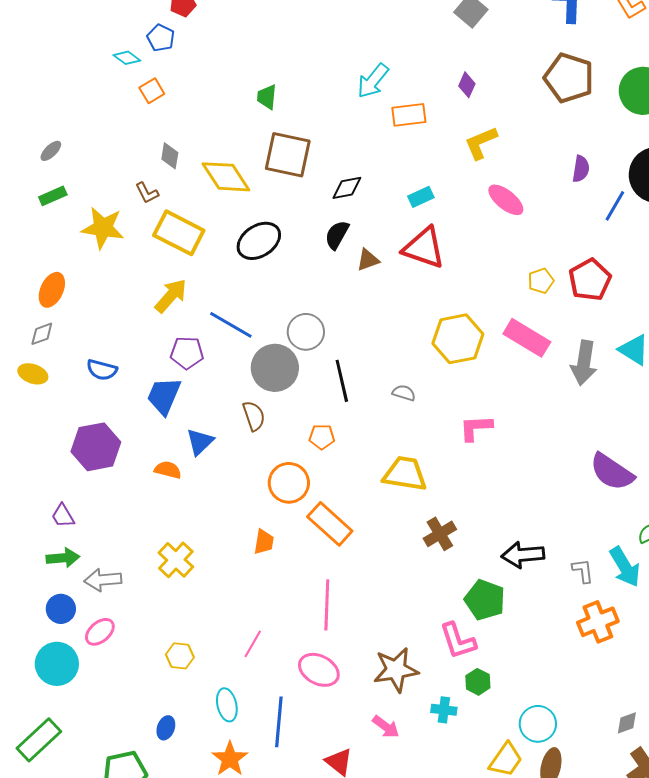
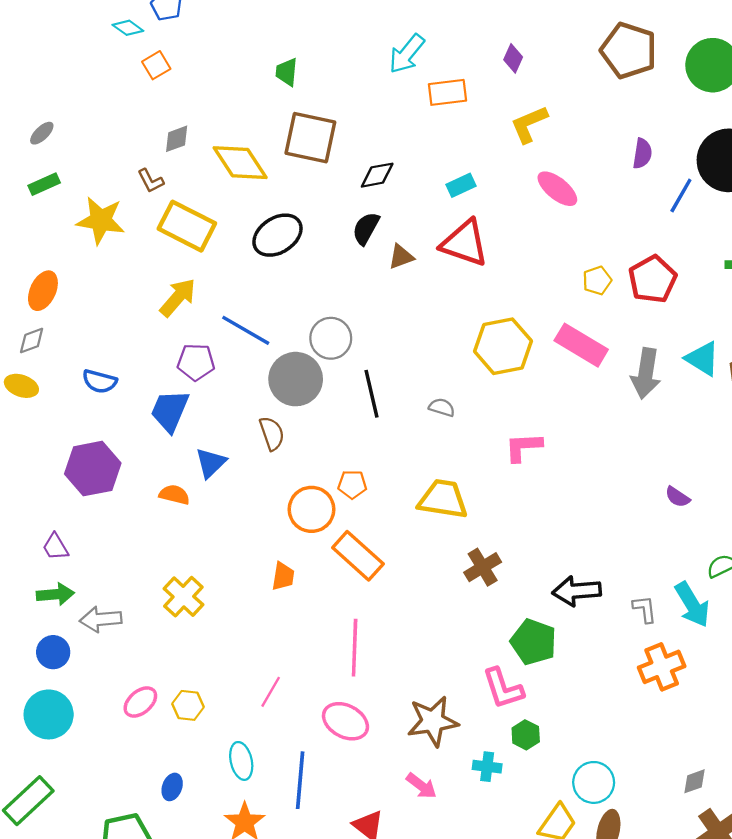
gray diamond: (170, 156) -> (177, 139), turned 60
orange pentagon: (322, 437) -> (352, 484), moved
purple semicircle: (612, 472) -> (677, 497), size x0.5
pink ellipse: (100, 632) -> (140, 702), moved

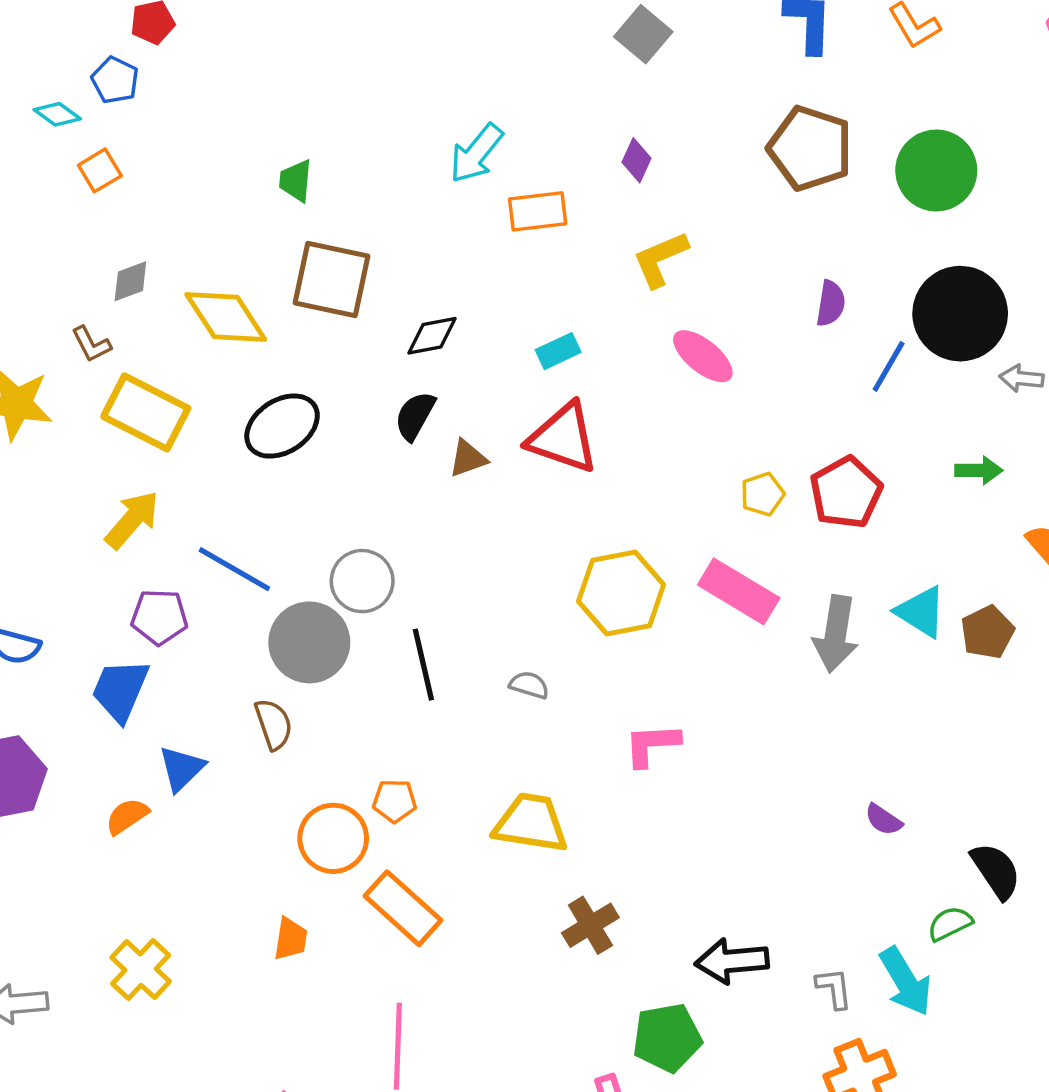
orange semicircle: (174, 495) -> (127, 816), turned -48
green pentagon: (534, 642) -> (667, 1038), turned -30

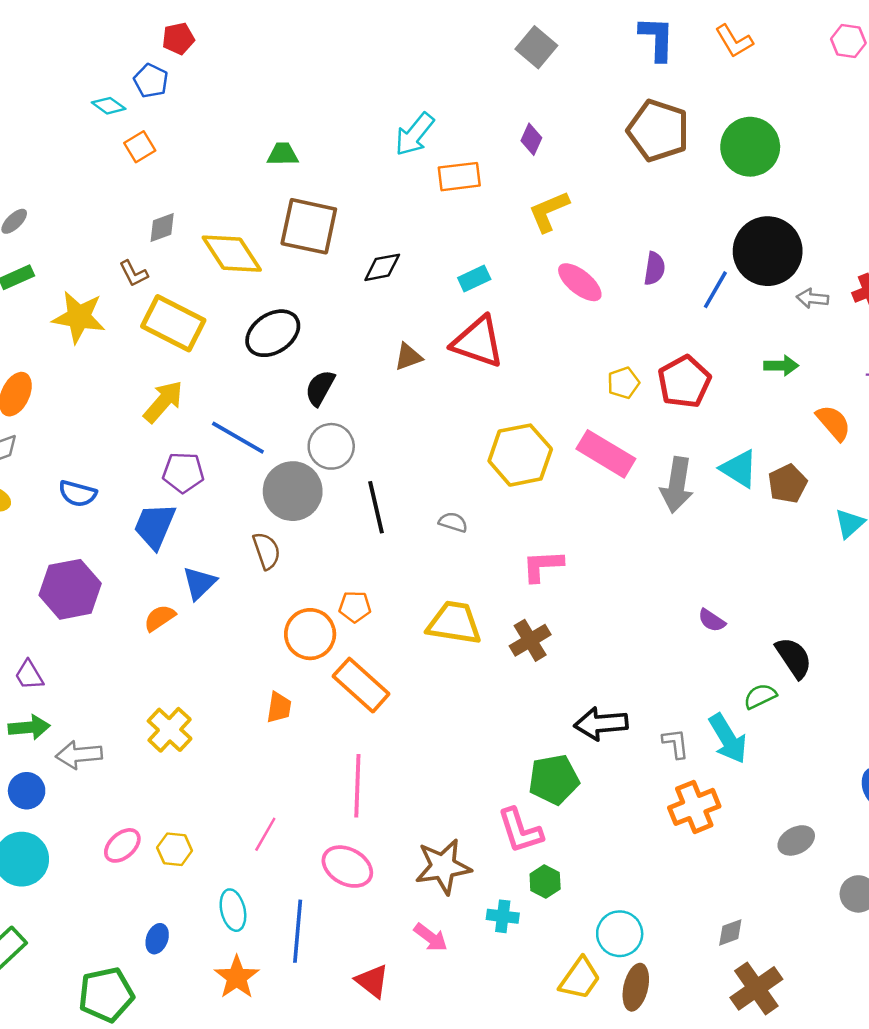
green trapezoid: (296, 181) -> (283, 154), turned 84
purple semicircle: (831, 303) -> (654, 269), moved
black semicircle: (415, 416) -> (320, 388), moved
brown cross: (590, 925) -> (530, 640), moved

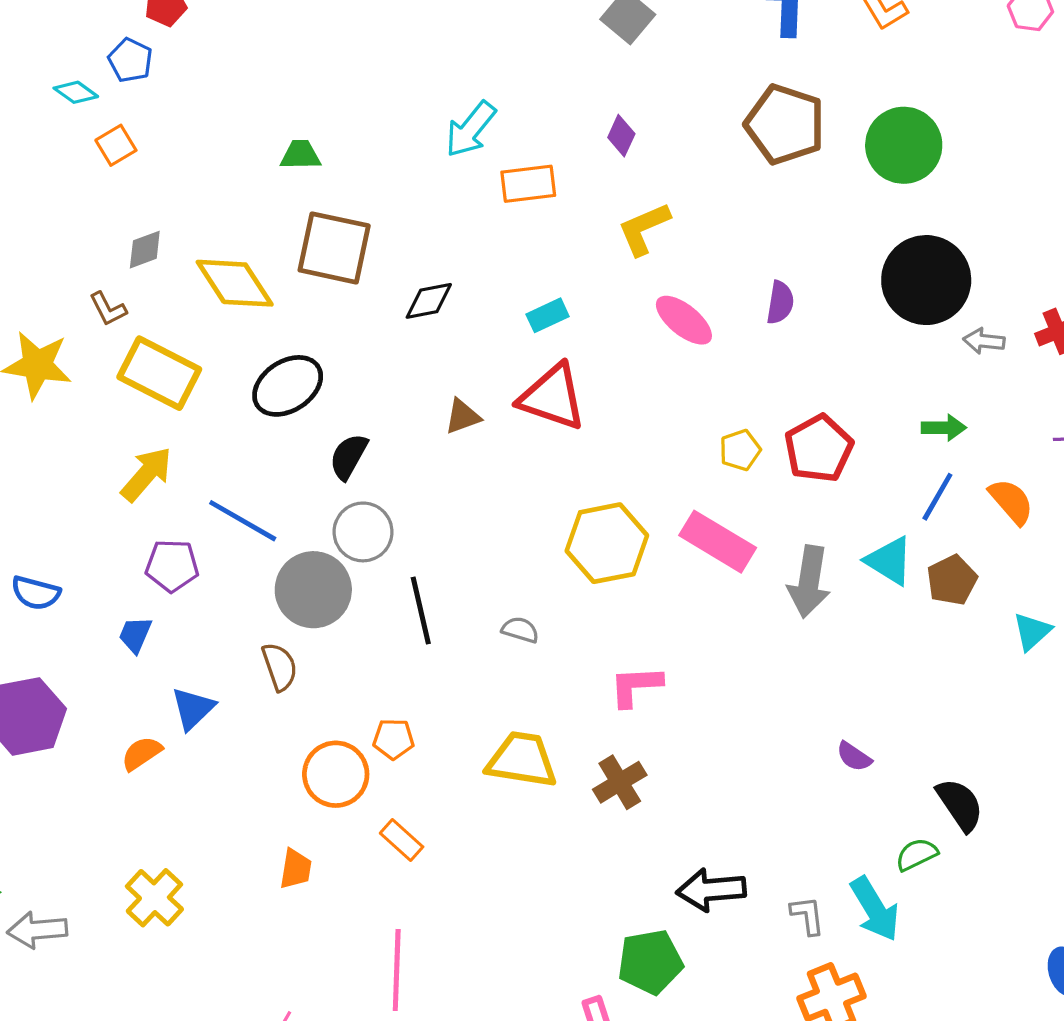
blue line: (715, 290) -> (937, 497), moved
blue trapezoid: (155, 526) -> (135, 635), size x0.6
orange rectangle: (361, 685) -> (402, 840), size x0.6

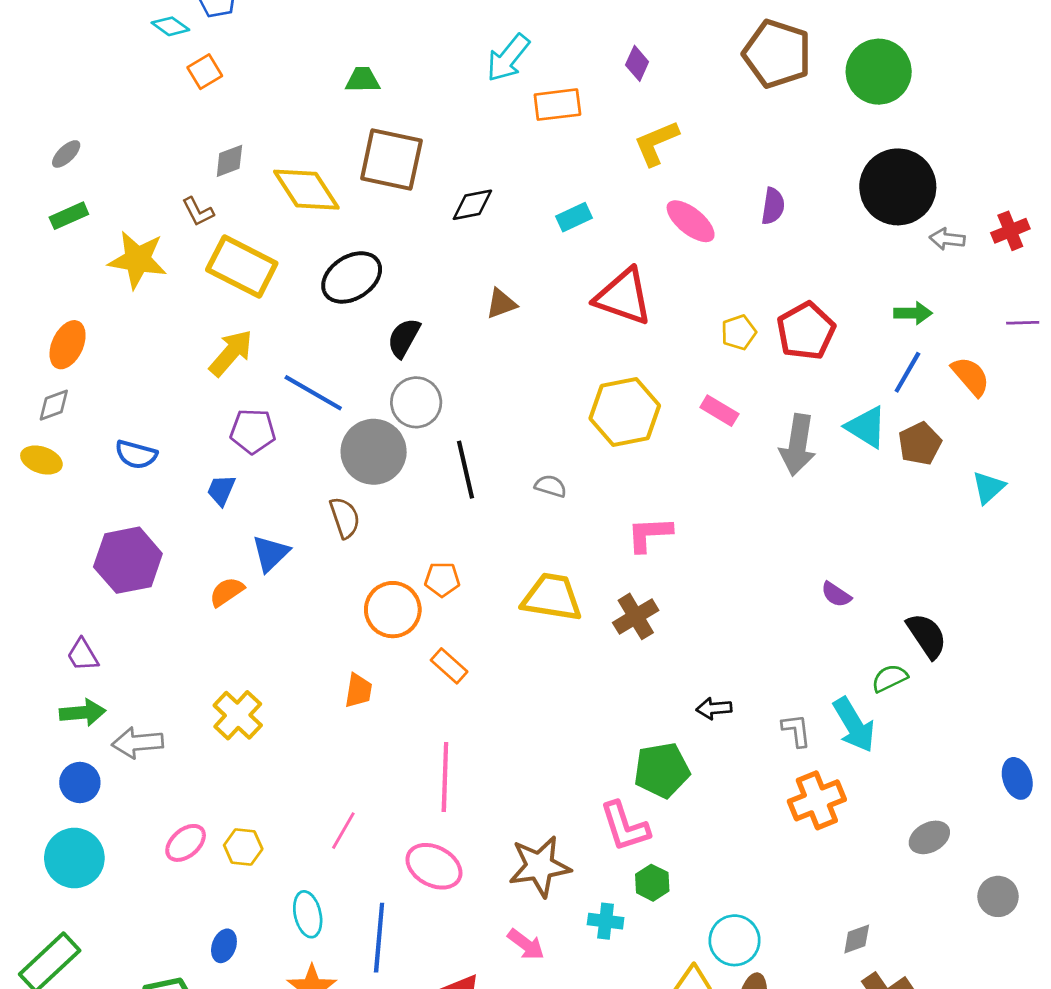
red triangle: (552, 397) -> (623, 297), moved
pink rectangle: (718, 542) -> (719, 411), size x0.6
black arrow: (711, 890) -> (714, 708), size x0.6

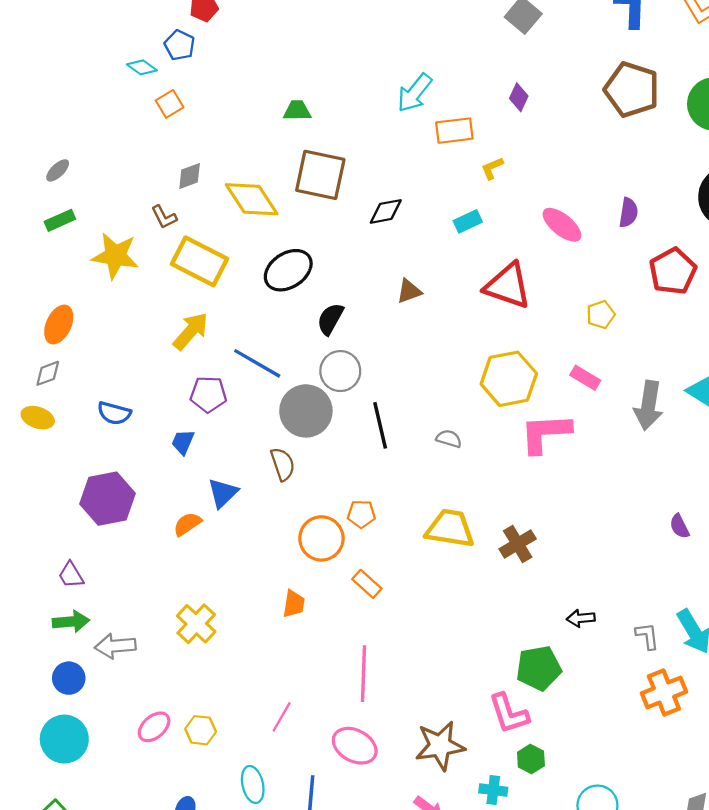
yellow L-shape: (656, 143) -> (492, 168), moved, size x0.6
red pentagon: (806, 331) -> (673, 271), moved
pink L-shape: (649, 534) -> (545, 433), moved, size x1.4
purple semicircle: (836, 595) -> (679, 526), turned 30

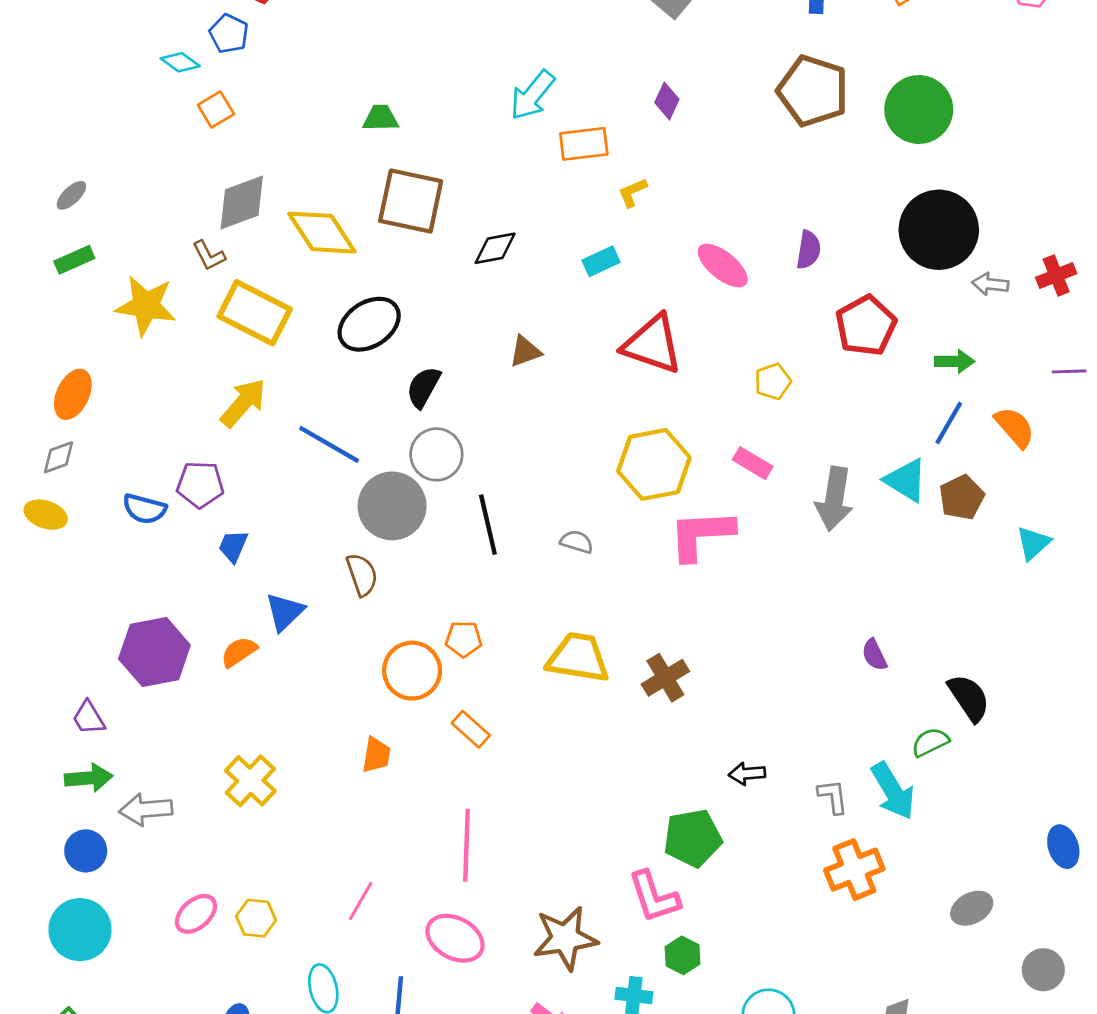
gray diamond: (190, 176) -> (242, 203), size x1.6
purple pentagon: (208, 394) -> (200, 484), moved
purple hexagon: (108, 499) -> (154, 652), moved

